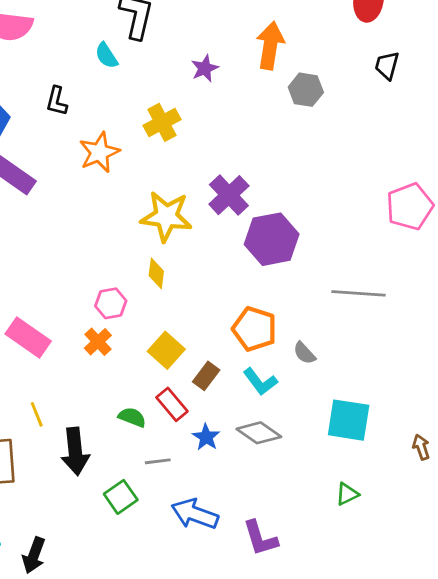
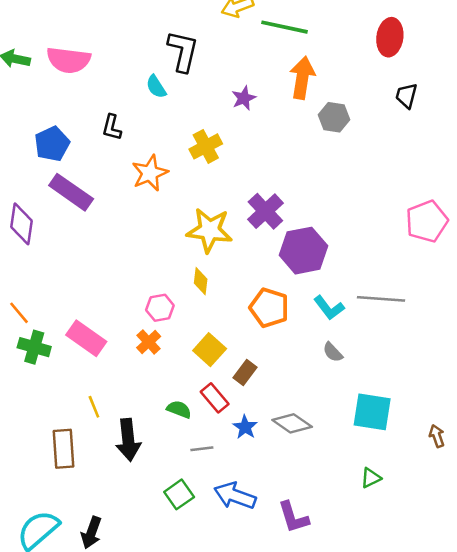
orange pentagon: (255, 329) -> (269, 308), moved
cyan L-shape: (260, 382) -> (329, 308), moved
green square: (121, 497) -> (179, 494), moved

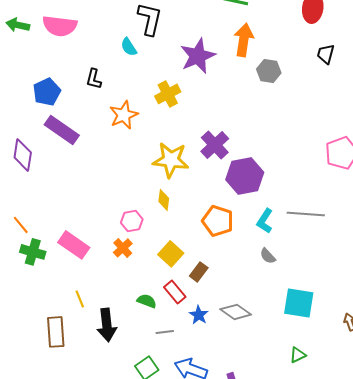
purple star: (244, 98) -> (198, 56), size x1.8
cyan L-shape: (329, 308) -> (265, 221), turned 70

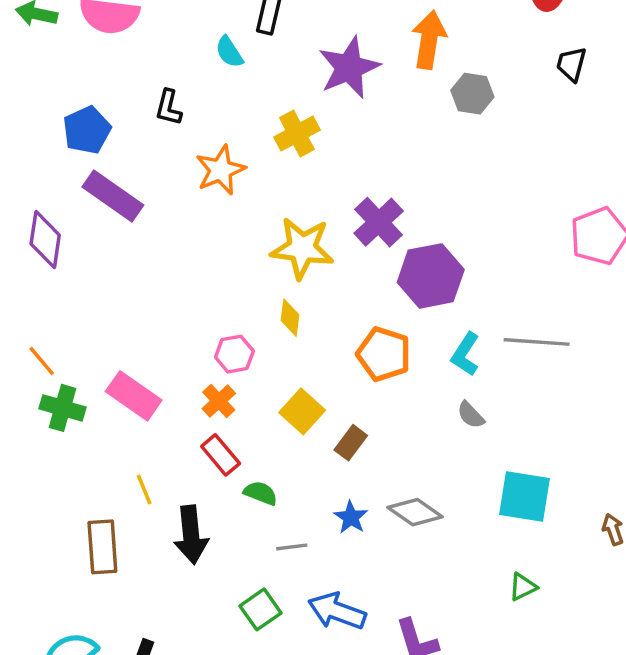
red rectangle: (175, 292) -> (221, 455), moved

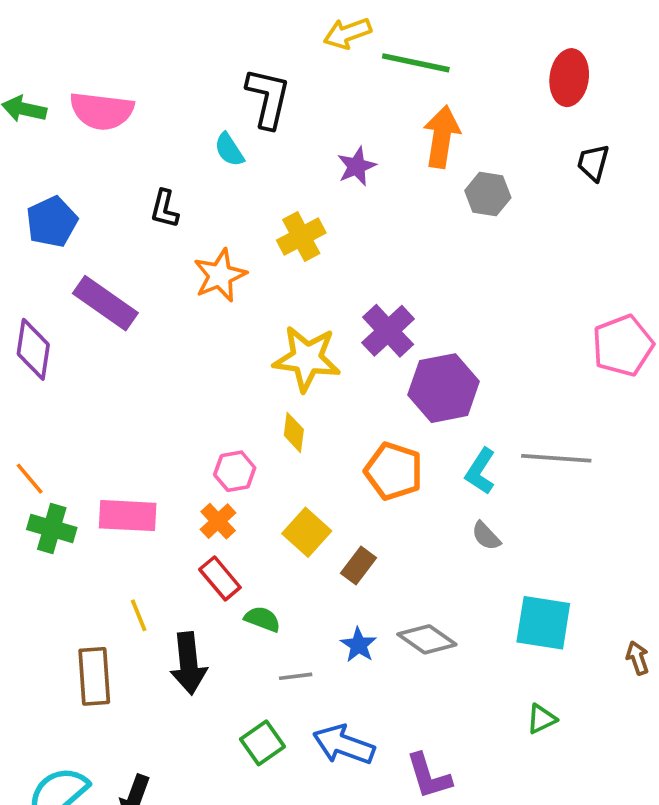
purple star: (349, 68) -> (357, 166), size x0.6
blue pentagon: (87, 130) -> (52, 222), moved
pink rectangle: (134, 396) -> (128, 516), turned -32

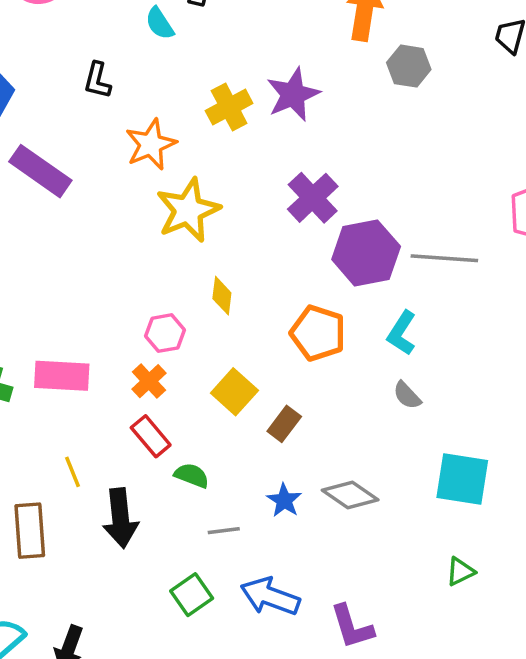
purple star: (357, 166) -> (293, 95), moved, size x1.4
yellow star: (307, 359) -> (188, 210), moved, turned -30
gray line: (556, 458) -> (444, 258), moved

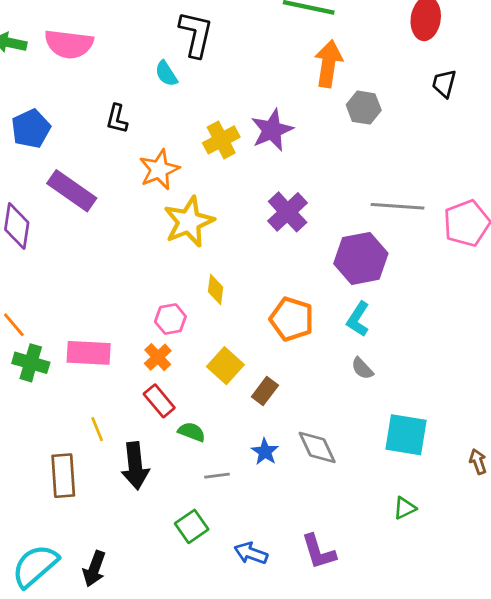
purple hexagon: (366, 253) -> (361, 258), moved
gray line: (444, 258) -> (398, 206), moved
gray diamond: (350, 495) -> (317, 447), turned 30
blue arrow: (270, 596) -> (251, 553), moved, size x0.7

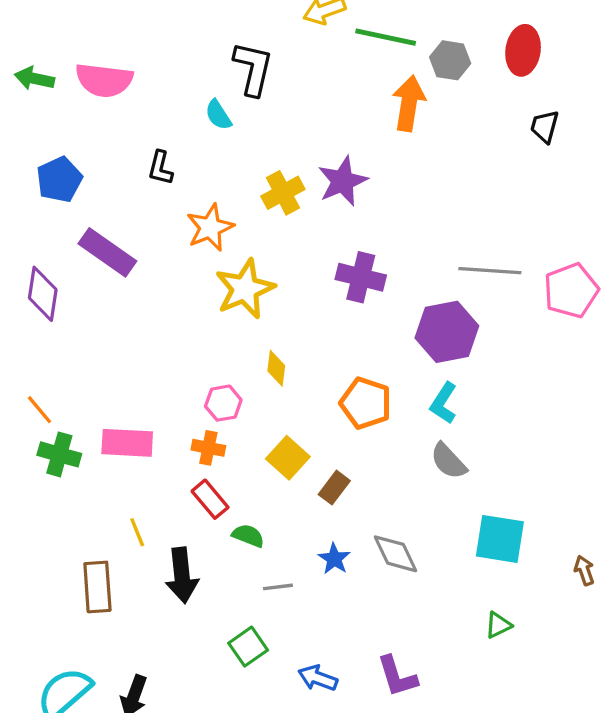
gray hexagon: (364, 108) -> (450, 60), moved
purple cross: (288, 212) -> (361, 277), turned -33
orange cross: (158, 357) -> (208, 448), turned -36
gray semicircle: (362, 368) -> (449, 461), size x1.4

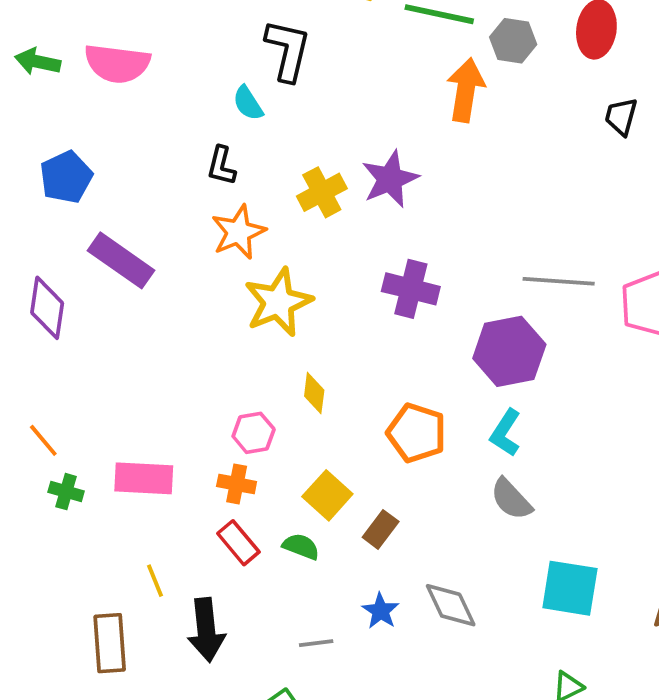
black L-shape: (160, 168) -> (221, 166), moved
green cross: (59, 454) -> (66, 492), size x0.7
green semicircle: (248, 536) -> (301, 547), moved

